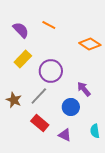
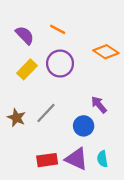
purple circle: (51, 71) -> (60, 64), moved
red rectangle: (40, 123) -> (47, 160), moved, turned -48
cyan semicircle: (95, 131) -> (102, 159), moved
purple triangle: (65, 135) -> (77, 159), size x1.5

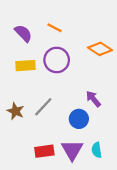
yellow rectangle: (27, 69) -> (26, 66), turned 42
purple triangle: (77, 159) -> (72, 150), turned 35

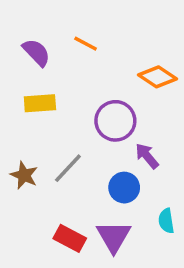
purple circle: (57, 60) -> (115, 121), moved
cyan semicircle: (97, 150) -> (166, 221), moved
red rectangle: (44, 151) -> (70, 238), turned 36

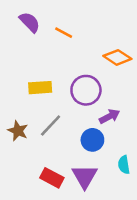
purple semicircle: (36, 52) -> (30, 22), moved
yellow rectangle: (40, 103) -> (40, 88), moved
purple arrow: (147, 156) -> (109, 116), turned 102

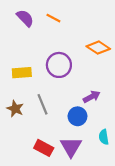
orange line: (64, 33) -> (53, 18), moved
yellow rectangle: (40, 88) -> (22, 73), moved
purple circle: (86, 90) -> (59, 65), moved
gray line: (51, 126) -> (43, 104), turned -65

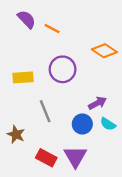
orange line: (53, 18) -> (52, 29), moved
brown star: (15, 109) -> (16, 134), moved
cyan semicircle: (104, 137) -> (108, 124), moved, turned -48

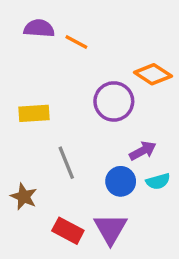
purple semicircle: (26, 19) -> (39, 28), turned -42
purple circle: (63, 69) -> (114, 101), moved
cyan semicircle: (108, 124) -> (158, 181), turned -49

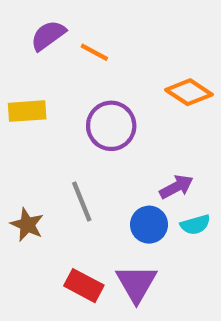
purple semicircle: (39, 28) -> (48, 35), turned -40
purple circle: (114, 101) -> (111, 126), moved
yellow rectangle: (34, 113) -> (27, 111), moved
brown star: (24, 197) -> (27, 225), moved

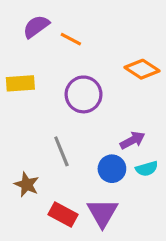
brown star: (27, 225) -> (27, 184), moved

